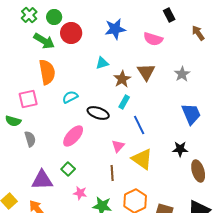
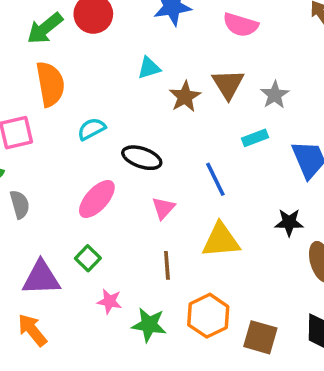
green arrow: (44, 41) -> (45, 28), turned 110
gray star: (182, 74) -> (275, 95), moved
cyan rectangle: (124, 102) -> (255, 138), moved, turned 40
pink triangle: (118, 146) -> (163, 208), moved
yellow triangle: (142, 159) -> (221, 240), turned -40

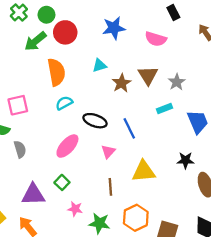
orange semicircle: (50, 84) -> (56, 72), moved
blue line: (215, 179) -> (129, 128), moved

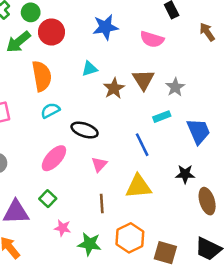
blue line: (129, 128) -> (142, 145), moved

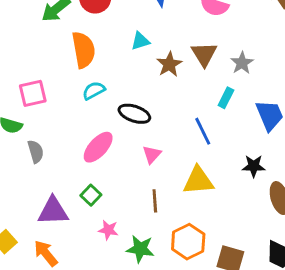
cyan rectangle: (162, 117) -> (226, 98), turned -42

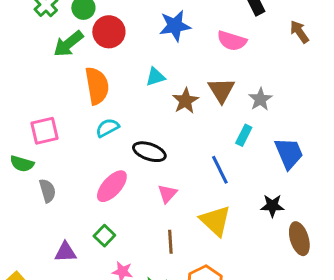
yellow triangle: (198, 181) -> (215, 221), turned 48
purple triangle: (53, 211) -> (65, 252), size x0.7

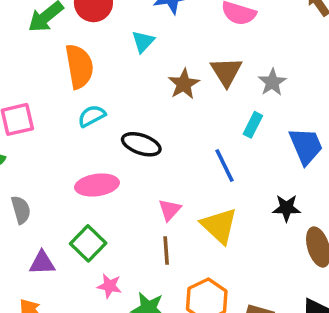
cyan triangle: (155, 77) -> (143, 42), moved, turned -30
pink ellipse: (112, 186) -> (97, 185), turned 40
gray semicircle: (47, 191) -> (21, 210), moved
pink triangle: (167, 194) -> (170, 210), moved
green square: (104, 236) -> (88, 243), size x1.4

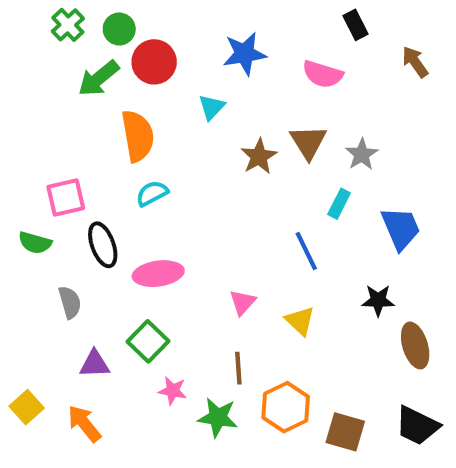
black ellipse: (141, 144) -> (103, 245), moved, turned 51
yellow triangle: (219, 226) -> (300, 321), size x0.7
brown line: (166, 251) -> (238, 368), moved

